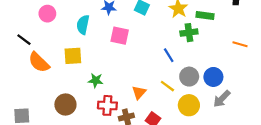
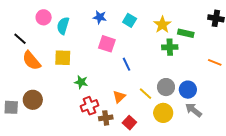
cyan semicircle: (83, 25) -> (63, 26), moved
blue line: (169, 55) -> (126, 64), moved
gray arrow: (222, 99) -> (193, 110), turned 78
brown circle: (65, 104) -> (33, 100), moved
red cross: (107, 105) -> (90, 106), turned -30

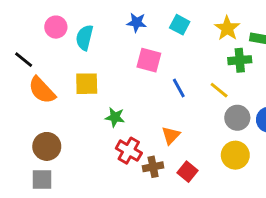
yellow line: (145, 94) -> (219, 90), moved
red cross: (90, 106) -> (129, 151), turned -36
gray square: (11, 107) -> (42, 179), moved

